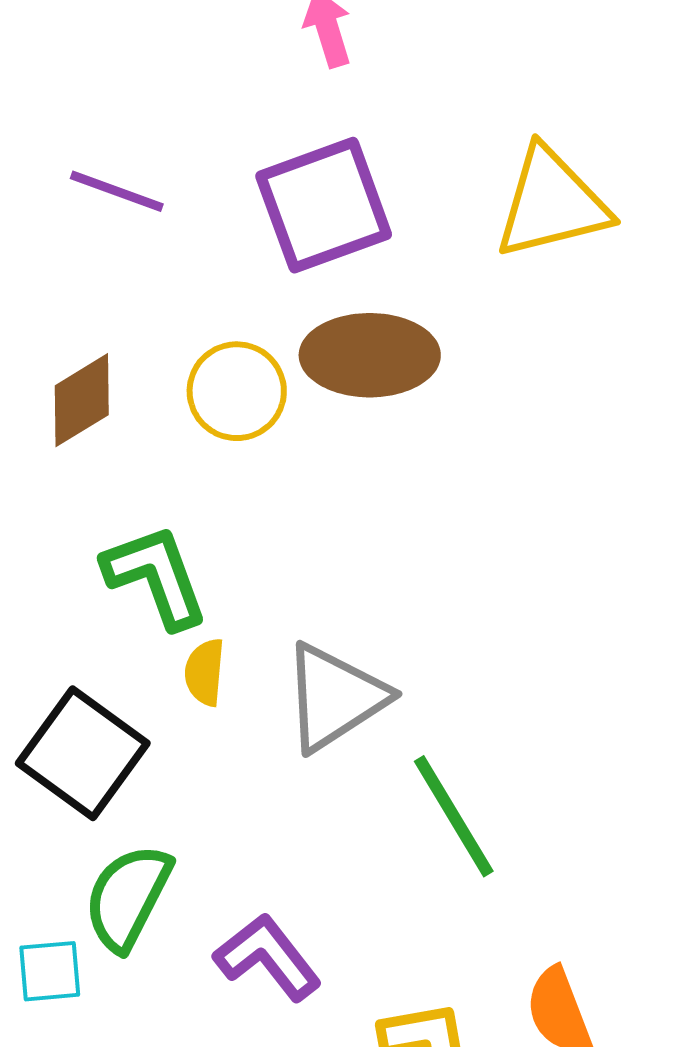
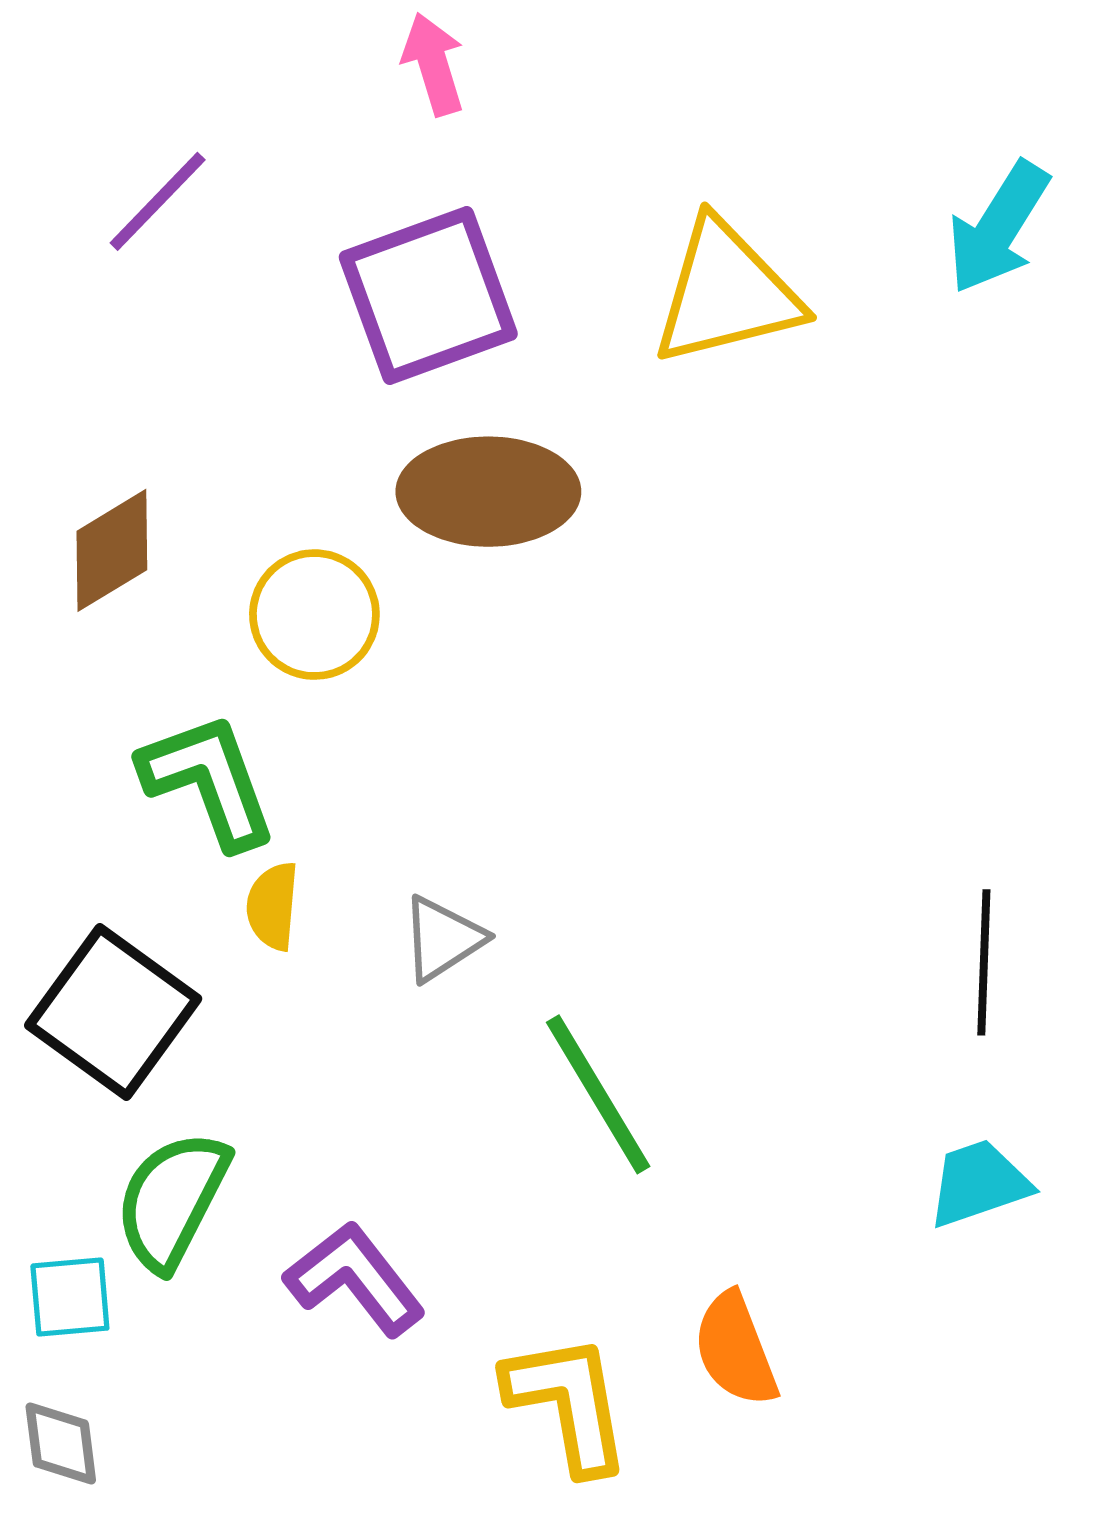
purple line: (117, 191) -> (158, 201), moved, turned -66
yellow circle: (237, 391) -> (314, 615), moved
gray triangle: (335, 697) -> (443, 939), size x0.6

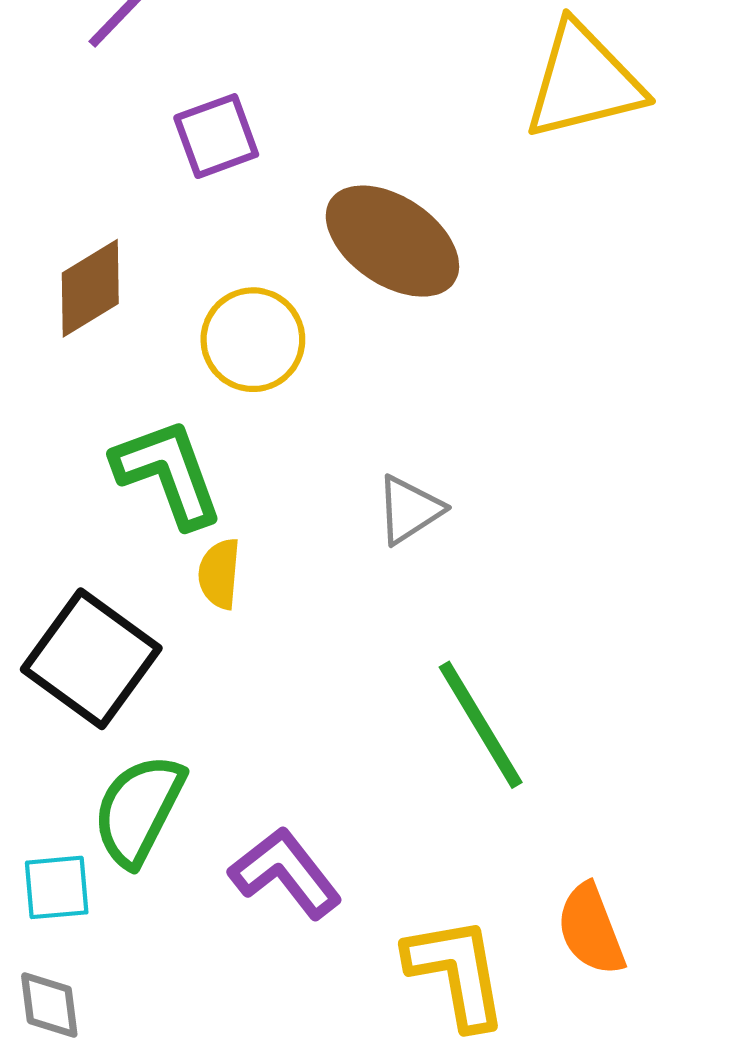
purple square: (428, 295) -> (216, 136), moved, size x0.6
brown ellipse: (488, 492) -> (392, 241), turned 34
gray triangle: (443, 939) -> (409, 510), moved

